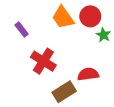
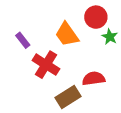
orange trapezoid: (63, 17) -> (67, 34), moved
purple rectangle: (22, 29) -> (23, 40), moved

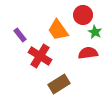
red semicircle: (94, 79) -> (88, 53), moved

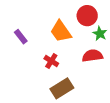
red cross: (40, 56) -> (51, 61), moved, size x0.6

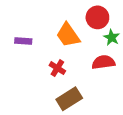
purple rectangle: (21, 37) -> (23, 41), turned -48

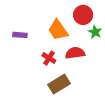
red semicircle: (103, 62) -> (75, 53), moved

